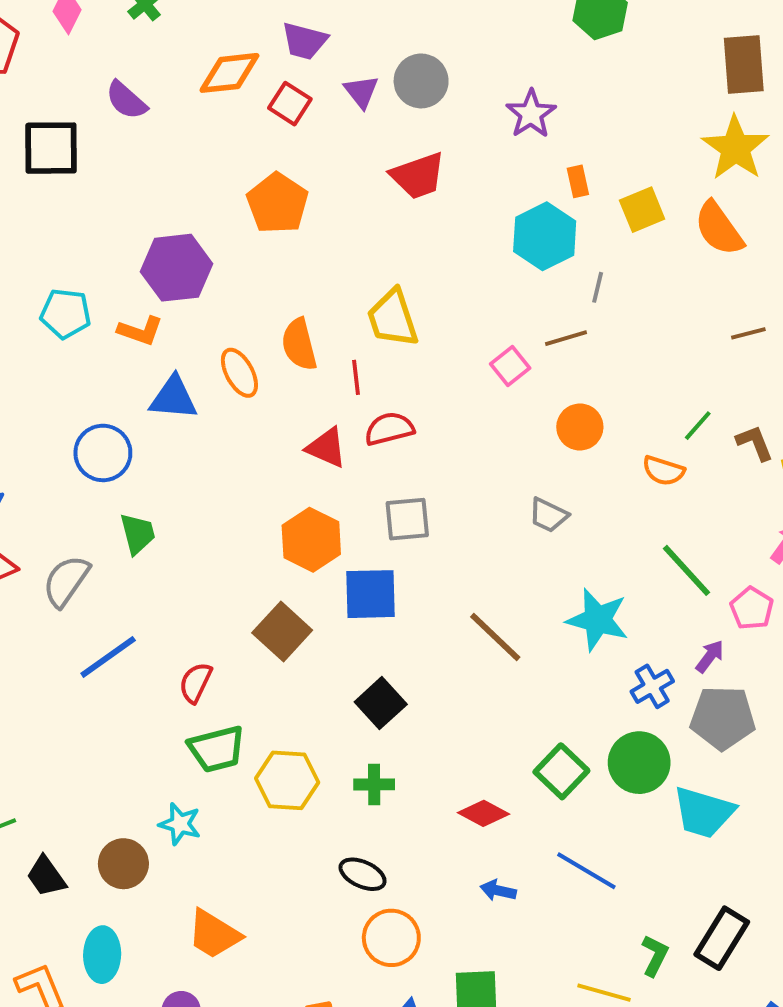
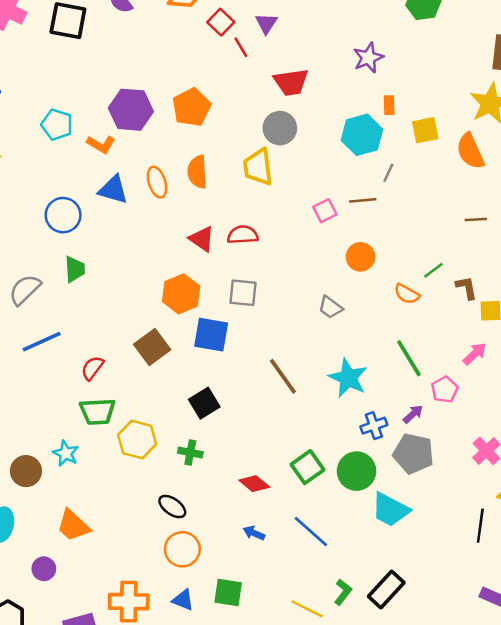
gray circle: (421, 81) -> (280, 128), moved
orange pentagon: (277, 203) -> (192, 107), moved
red line: (356, 377) -> (241, 47), moved, turned -35

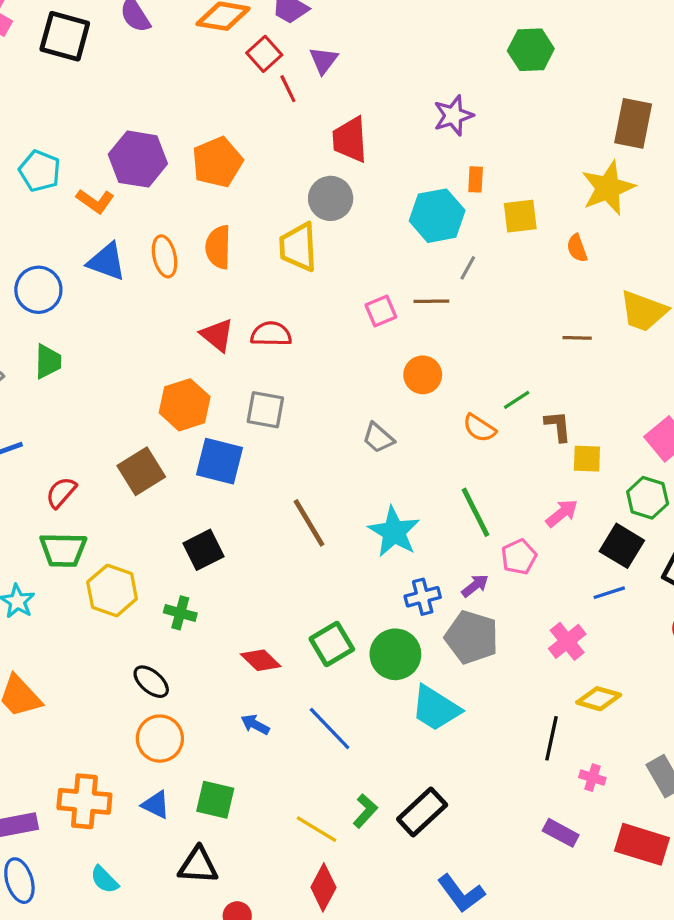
red trapezoid: (291, 82) -> (350, 140), turned 90
orange semicircle: (470, 151) -> (577, 248), size x0.6

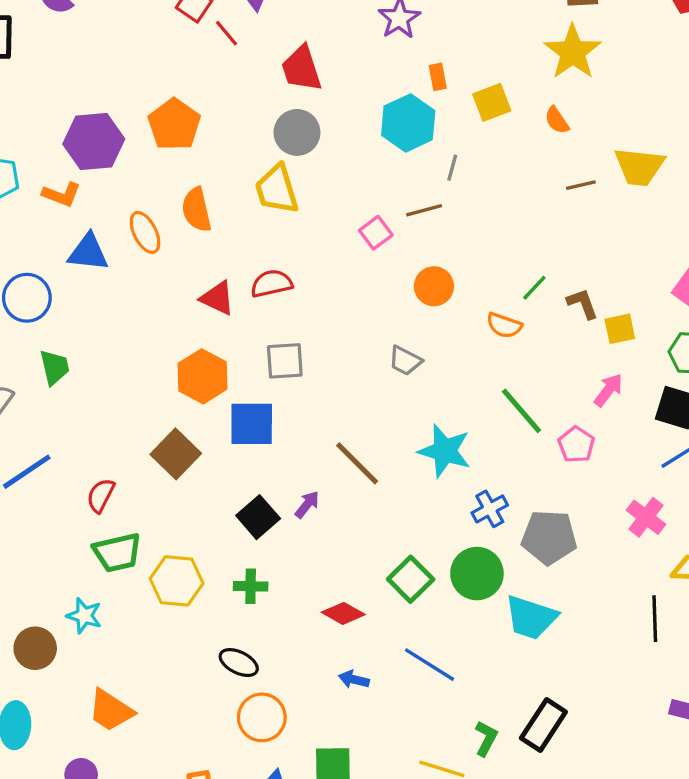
brown line: (577, 338) -> (581, 185), moved
purple arrow: (475, 586) -> (307, 504), moved

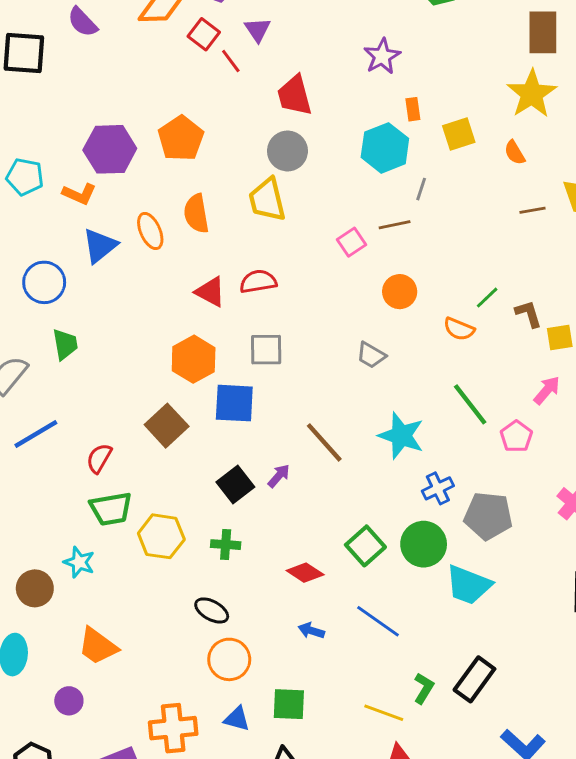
blue triangle: (88, 252) -> (100, 246), turned -48

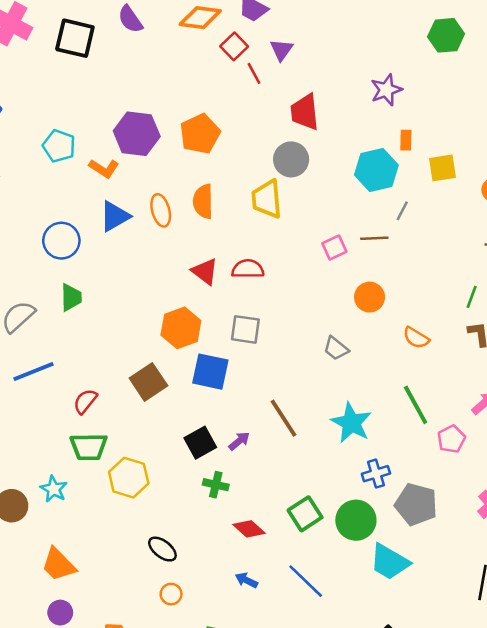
green line: (487, 298) -> (472, 297), moved, turned -35
green cross: (226, 545) -> (216, 485), moved
orange circle: (229, 659) -> (171, 594), size x0.6
purple circle: (69, 701) -> (60, 613), moved

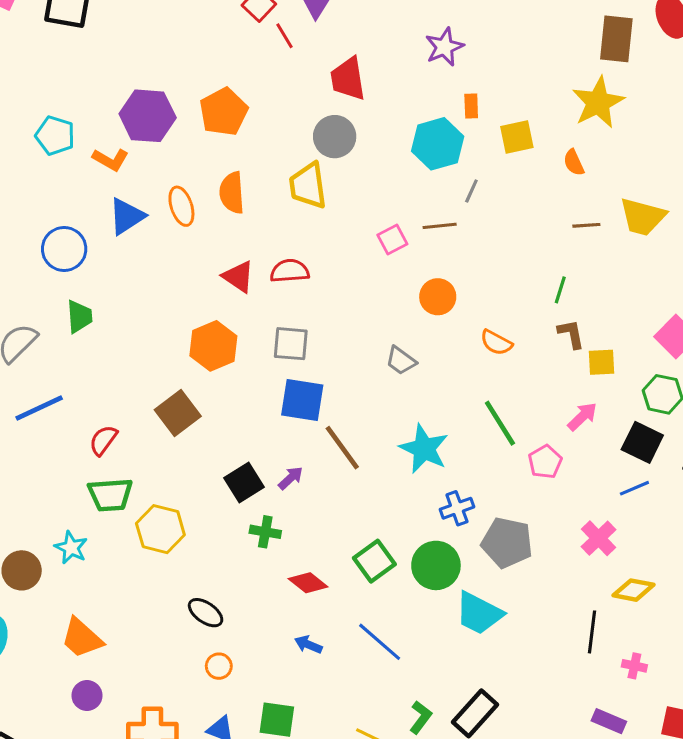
blue square: (210, 372) -> (302, 400), moved

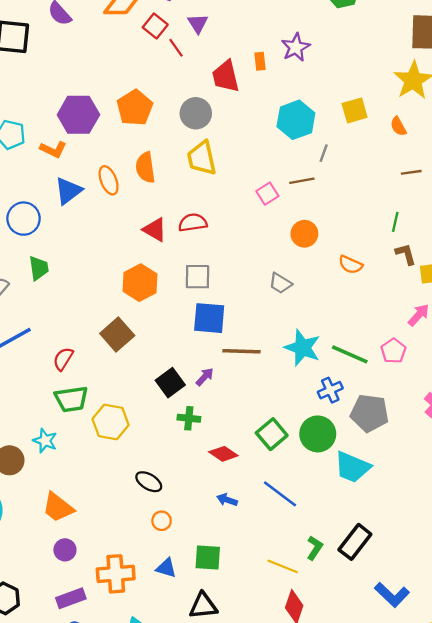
orange rectangle: (471, 106) -> (260, 61), moved
gray circle: (335, 137) -> (196, 113), moved
green line: (500, 423) -> (350, 354), moved, turned -30
brown line: (342, 448) -> (242, 351), turned -48

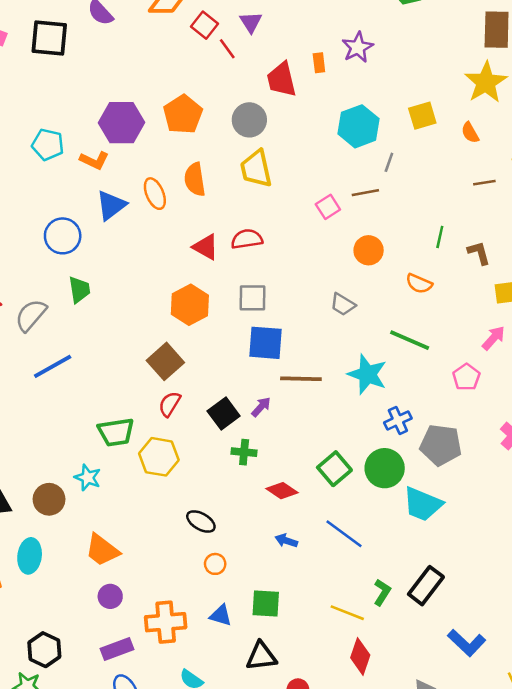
green line: (395, 222) -> (440, 237), moved
brown L-shape: (406, 254) -> (479, 253), moved
green line: (350, 354) -> (410, 340), moved
red semicircle: (63, 359) -> (170, 404), moved

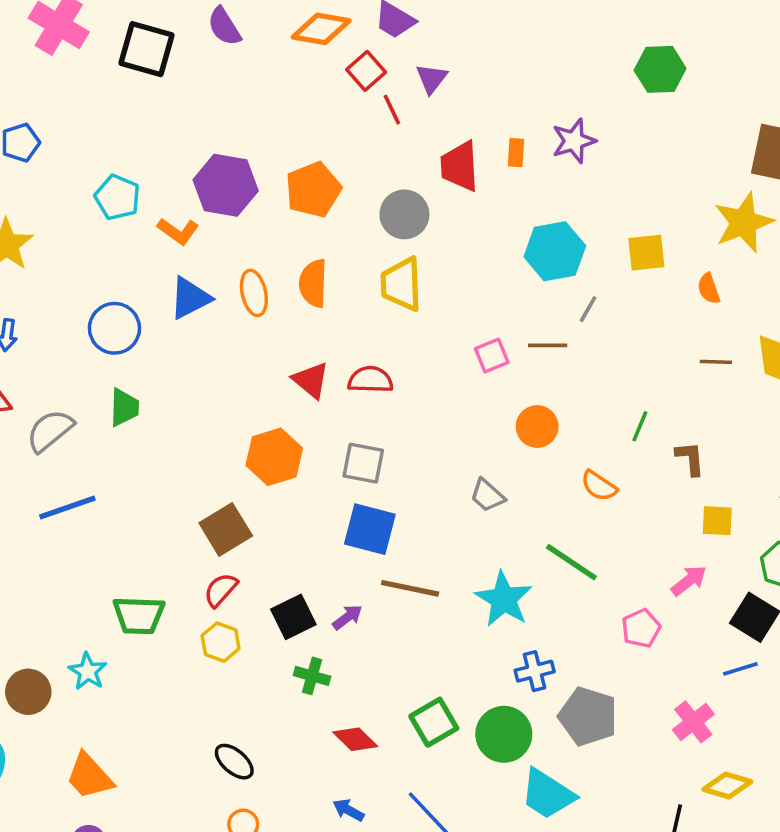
yellow hexagon: (159, 457) -> (221, 642), moved, size x0.7

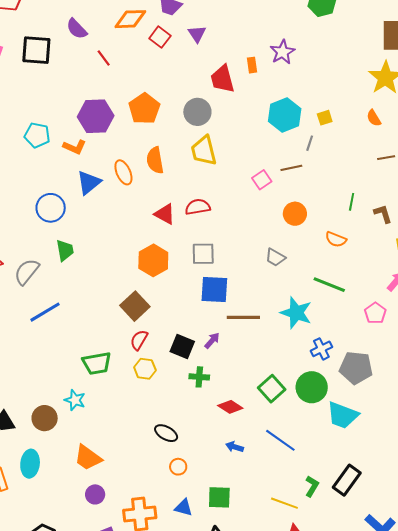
red line: (392, 110) -> (104, 58), moved
yellow square: (646, 253) -> (325, 118), moved, size x0.7
black square: (293, 617) -> (182, 347), turned -30

